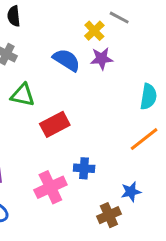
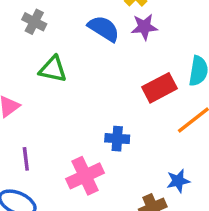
red rectangle: (55, 124) -> (160, 88), moved
blue cross: (84, 168) -> (117, 139), moved

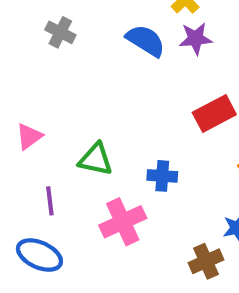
green triangle: (53, 69) -> (96, 159), moved

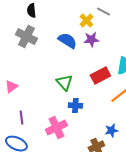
gray cross: (60, 32) -> (26, 37), size x1.5
green triangle: (96, 159) -> (64, 83), moved, turned 36

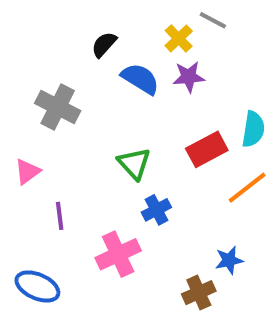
black semicircle: (31, 11) -> (104, 44), moved, turned 48
gray cross: (26, 37) -> (58, 107), moved
blue cross: (75, 106) -> (156, 210), turned -32
purple line: (21, 118) -> (60, 216), moved

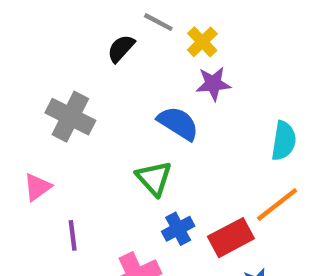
gray line: (213, 20) -> (158, 22), moved
blue semicircle: (140, 79) -> (178, 123), moved
red rectangle: (207, 149) -> (231, 238), moved

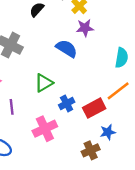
green triangle: (154, 178) -> (44, 83), moved, turned 42

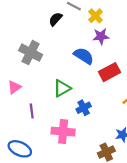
red rectangle: (94, 108) -> (110, 72), moved
pink cross: (45, 129) -> (63, 132), turned 30

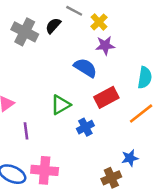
gray cross: (31, 53) -> (25, 32), moved
red rectangle: (110, 72) -> (106, 97), moved
pink cross: (63, 132) -> (45, 170), moved

